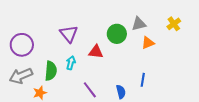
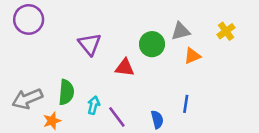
purple circle: (22, 45) -> (29, 19), moved
cyan arrow: (71, 63) -> (94, 105), moved

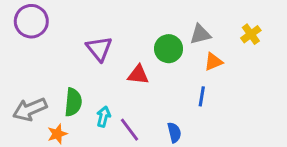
blue line: (186, 104) -> (202, 96), moved

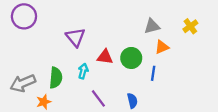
green circle: (169, 49) -> (131, 58), moved
cyan arrow: (104, 117) -> (83, 71), moved

